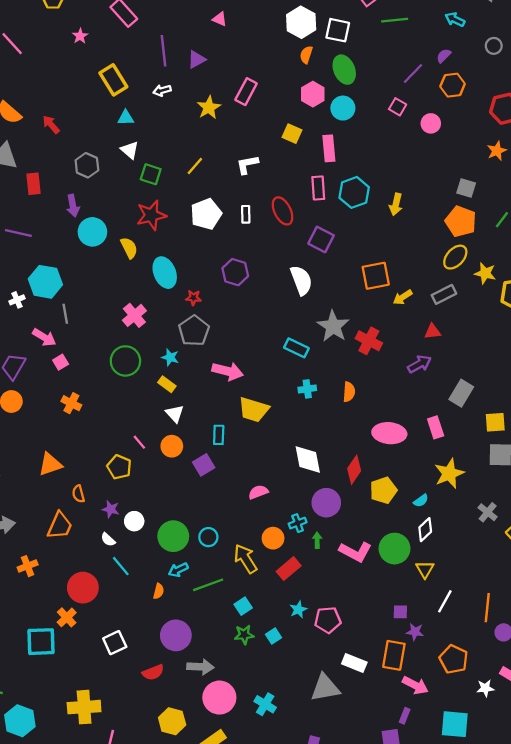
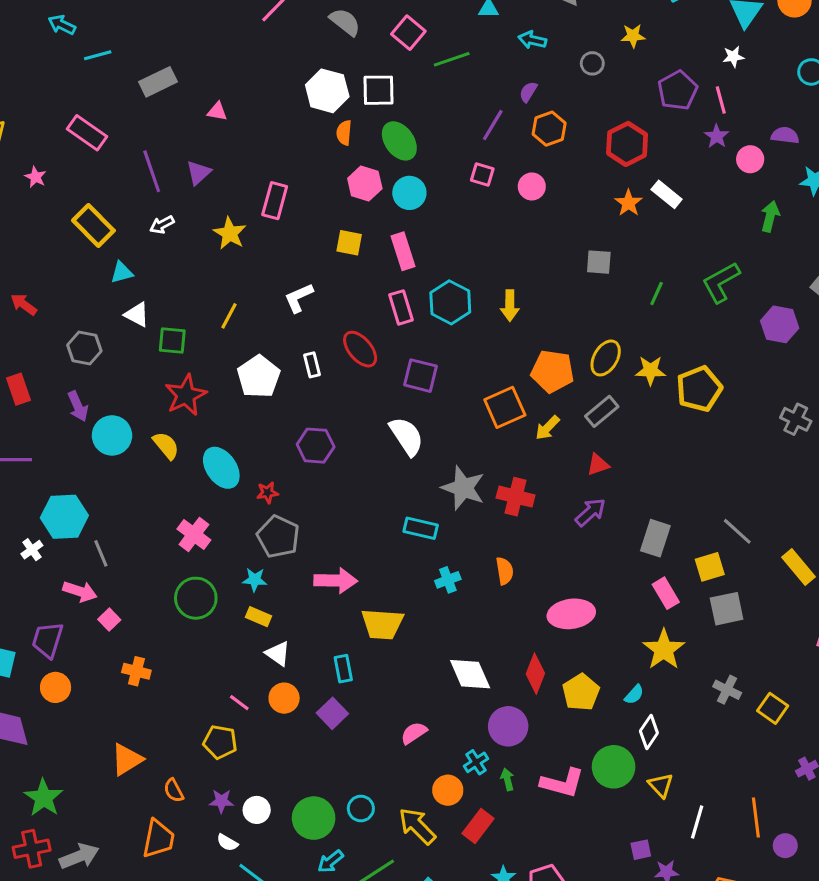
orange pentagon: (461, 221) -> (552, 371), moved
pink rectangle: (436, 427) -> (666, 593), moved

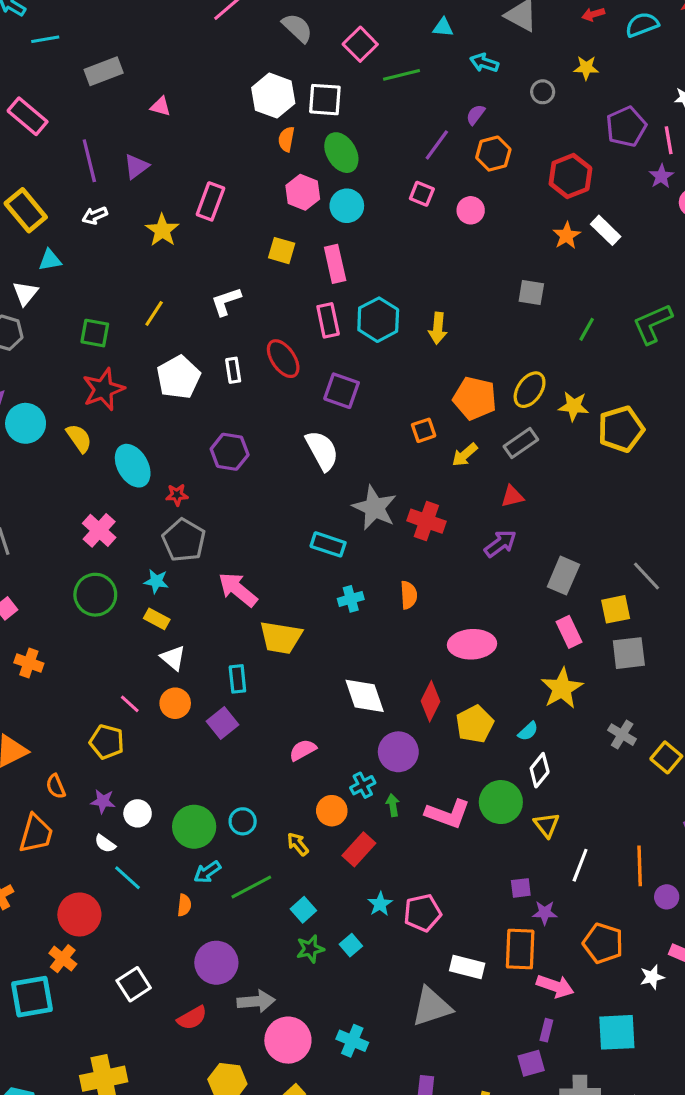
white triangle: (137, 315) -> (25, 293), moved, turned 36
orange square: (505, 407) -> (424, 430), size x0.6
pink arrow: (336, 581) -> (238, 590), turned -147
yellow arrow: (417, 826) -> (298, 844), size x0.6

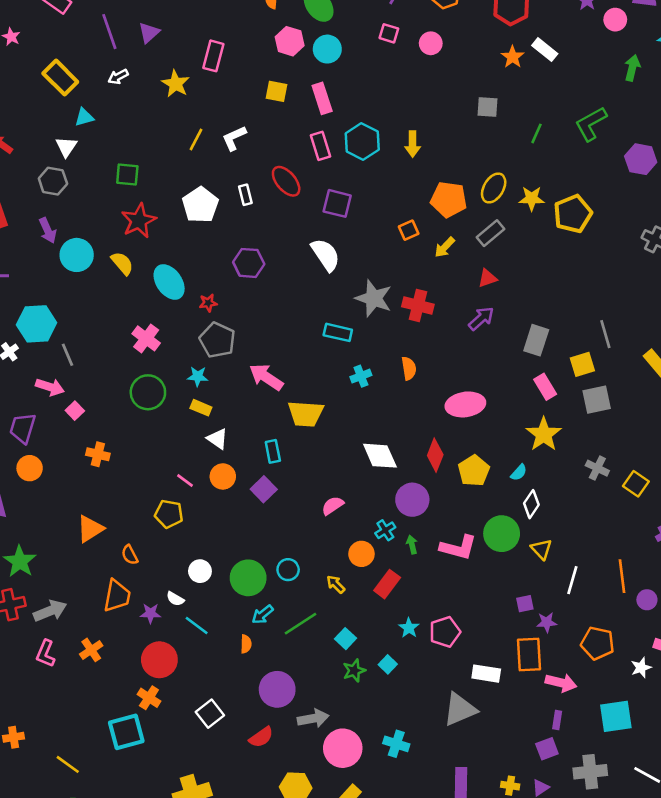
yellow line: (154, 313) -> (196, 139), moved
gray line: (647, 576) -> (605, 334), turned 32
purple star: (103, 801) -> (150, 613), moved

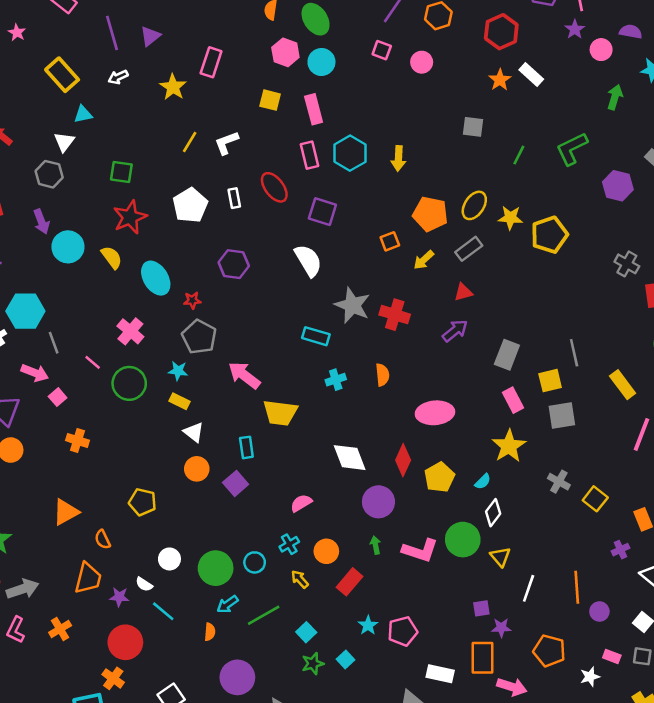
pink line: (185, 481) -> (93, 362), moved
cyan cross: (385, 530) -> (289, 544), moved

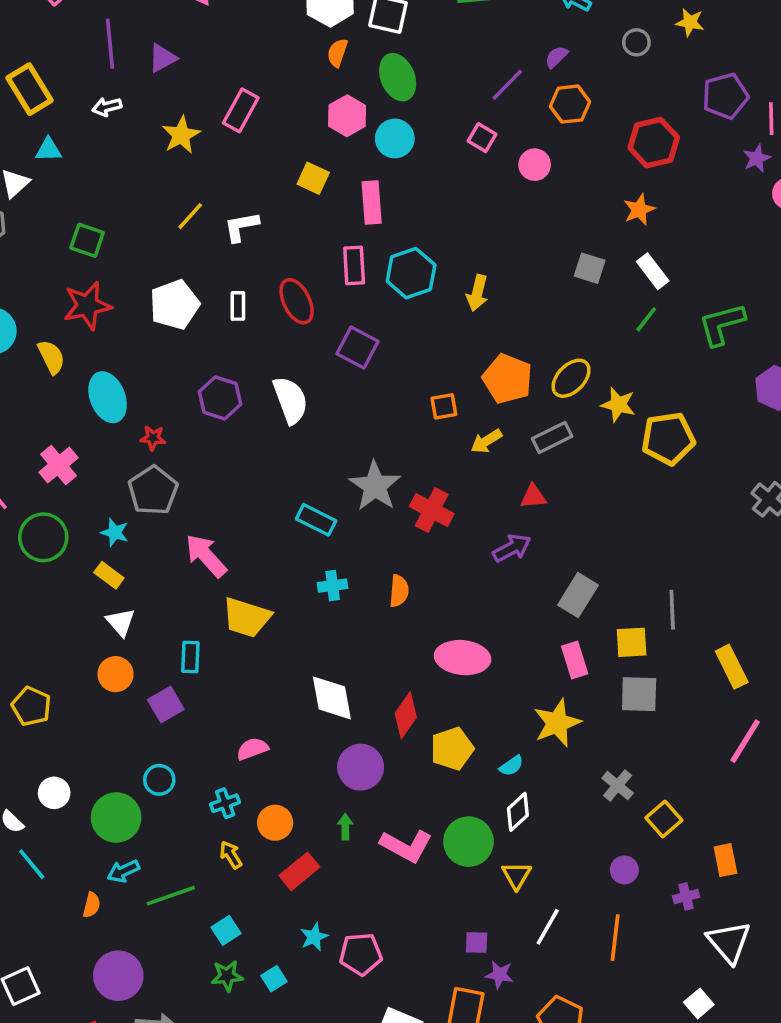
white rectangle: (531, 75) -> (653, 271), moved
white semicircle: (308, 260) -> (290, 400), moved
cyan circle: (255, 562) -> (159, 780), moved
purple circle: (599, 611) -> (624, 870), moved

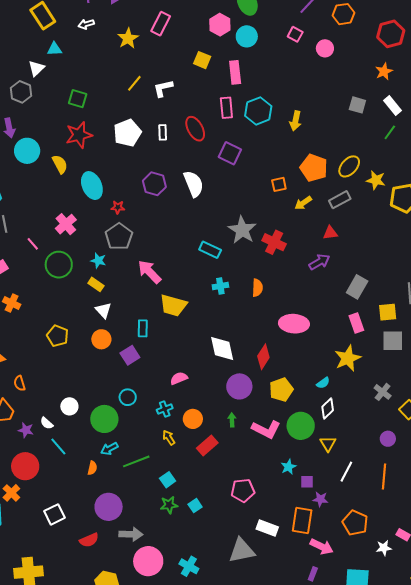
yellow pentagon: (31, 706) -> (58, 336), moved
yellow pentagon: (452, 749) -> (281, 390), moved
cyan star: (314, 937) -> (288, 467), moved

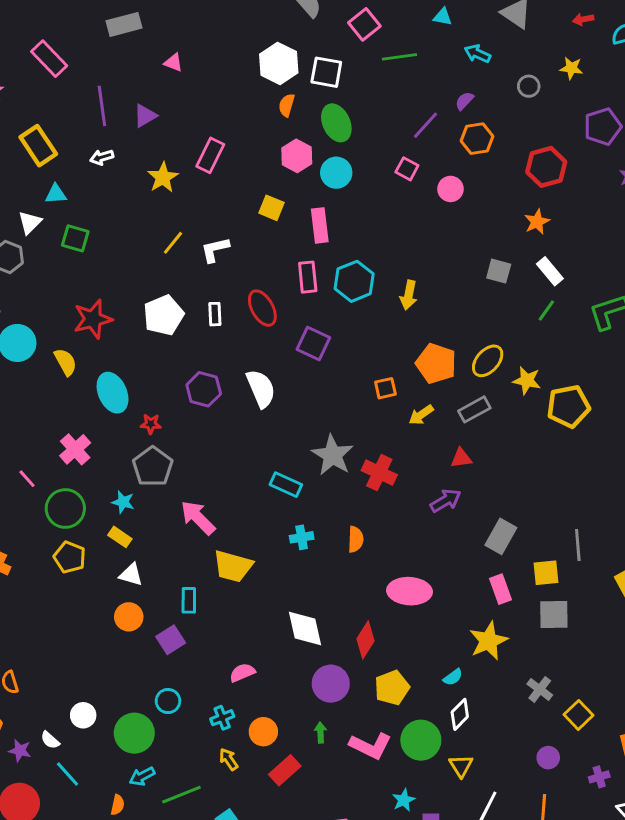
green square: (78, 99) -> (75, 238), moved
white triangle: (103, 310) -> (131, 575), turned -30
yellow pentagon: (58, 336) -> (70, 557), moved

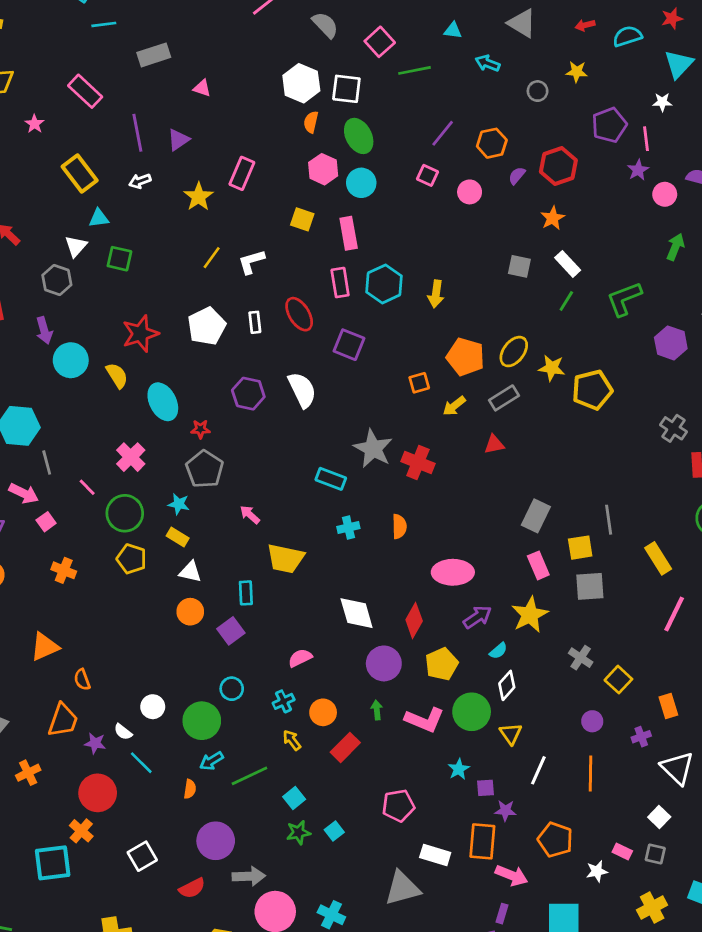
purple semicircle: (464, 101) -> (517, 176), moved
purple arrow: (446, 501) -> (477, 617), moved
pink arrow: (198, 518) -> (250, 515), size x0.6

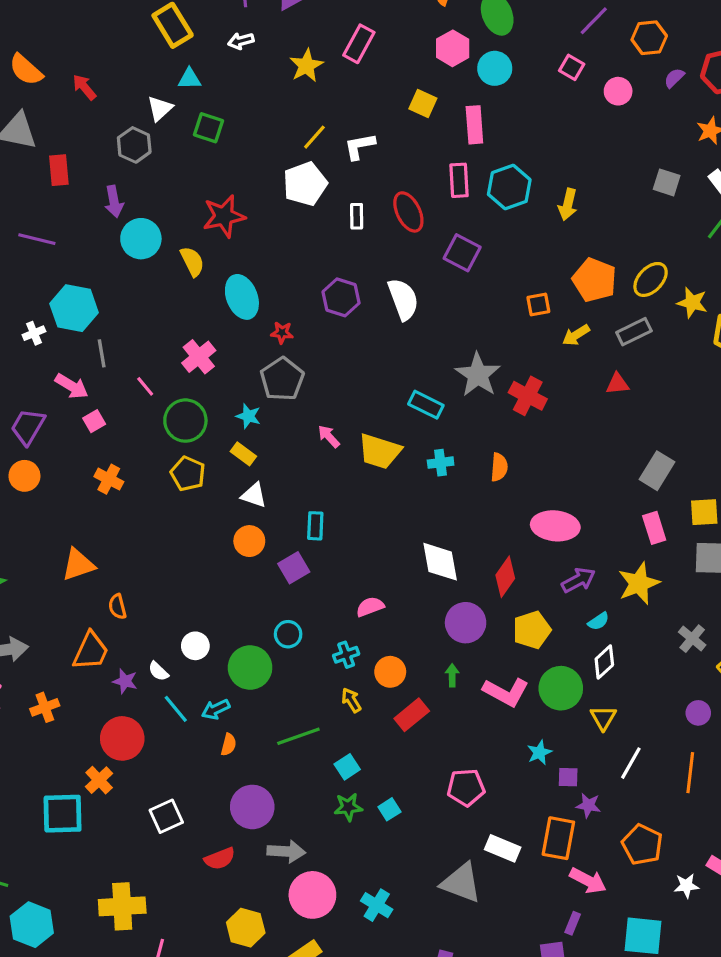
white pentagon: (207, 326) -> (305, 184), moved
yellow trapezoid: (286, 558) -> (380, 451), moved
cyan arrow: (211, 761) -> (216, 709), moved
gray triangle: (402, 888) -> (461, 883), turned 30

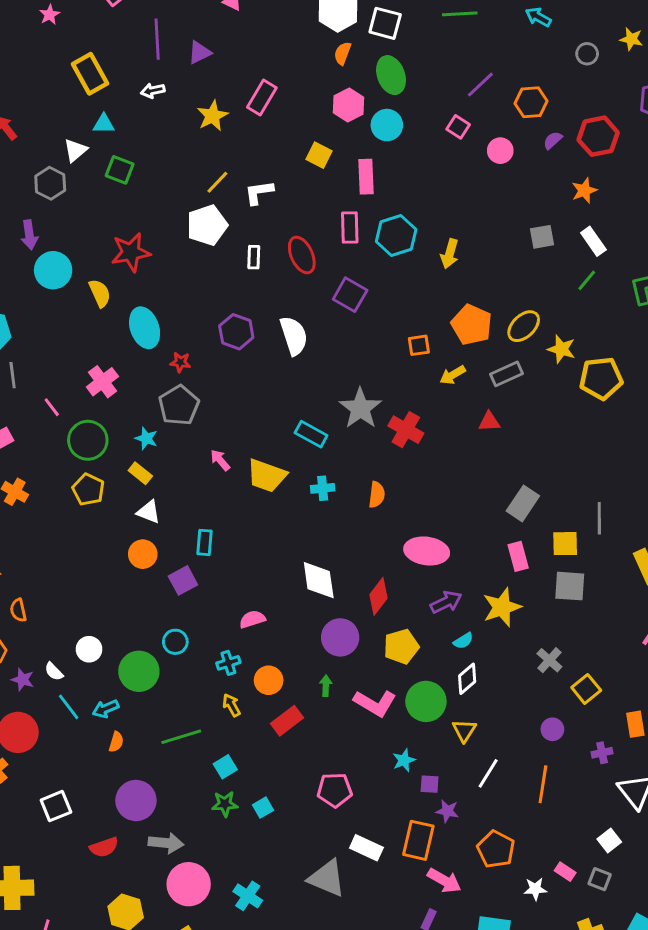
gray square: (667, 182) -> (542, 237), turned -30

